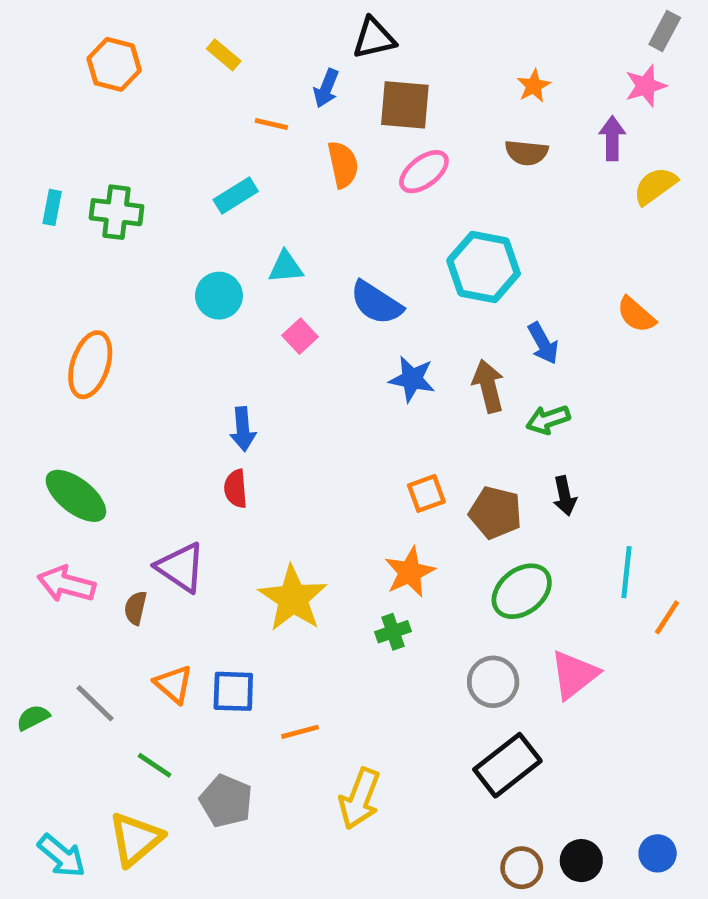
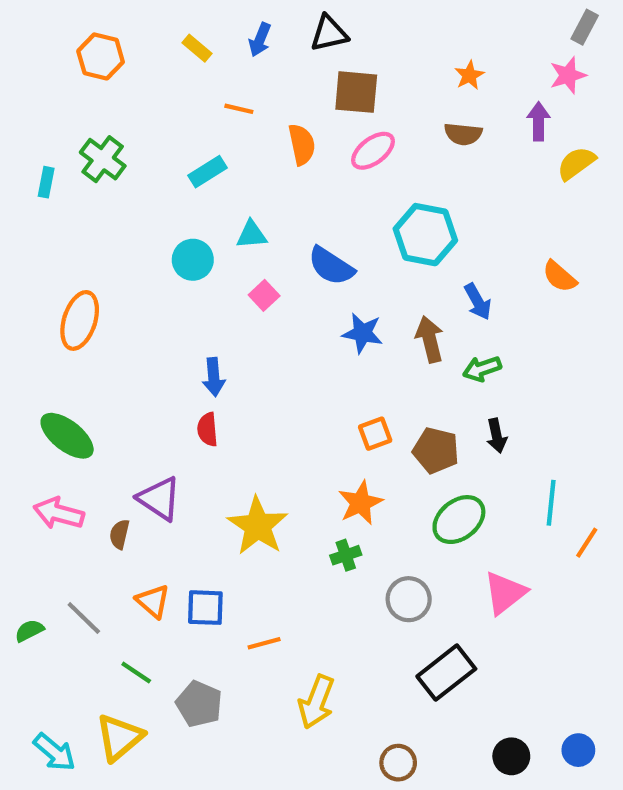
blue arrow: (326, 88) -> (260, 40), moved
green cross: (116, 212) -> (103, 159), moved, turned 30
gray circle: (493, 682) -> (409, 599), moved
brown circle: (522, 868) -> (398, 763), moved

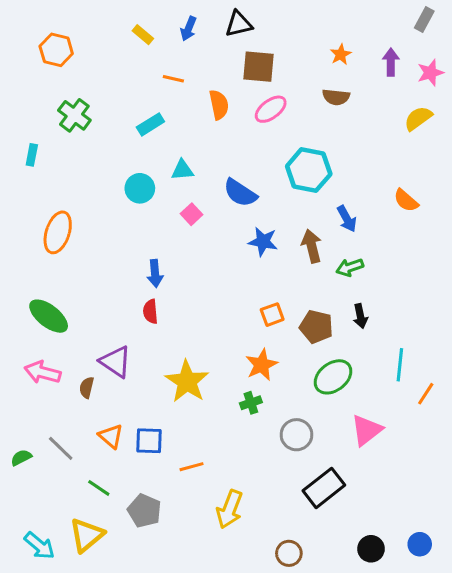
orange hexagon: (101, 56) -> (56, 50), moved
pink star: (568, 75) -> (430, 73), moved
purple arrow: (539, 121) -> (391, 62), moved
cyan rectangle: (46, 182) -> (32, 155), moved

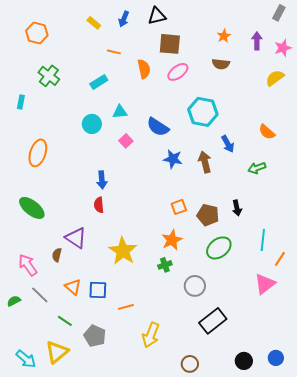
green arrow: (350, 267) -> (257, 168), moved
pink arrow: (42, 372) -> (28, 265), moved, turned 40
pink triangle: (366, 430) -> (265, 284), moved

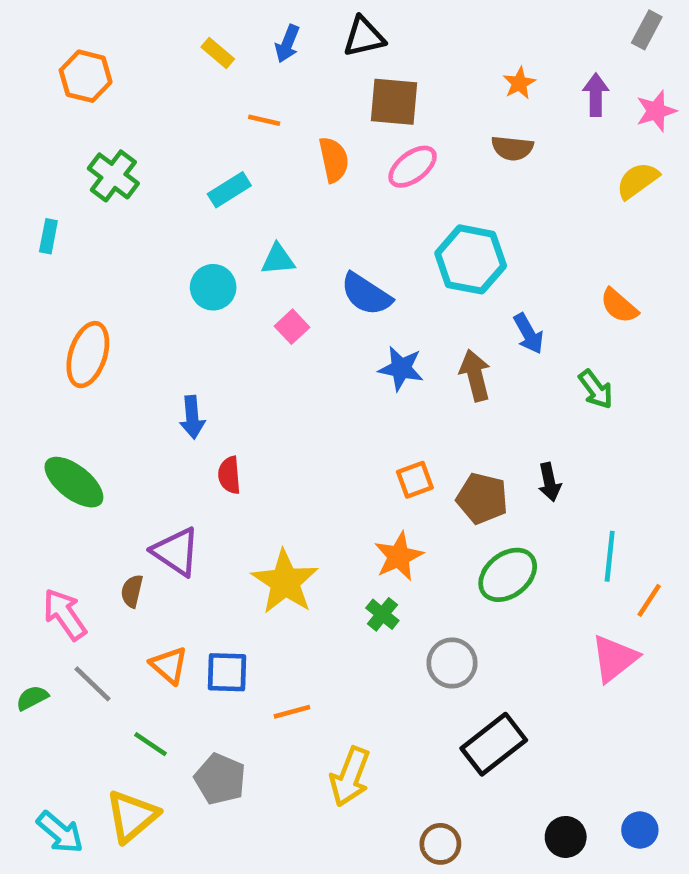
green arrow: (257, 168) -> (596, 389), turned -108
blue arrow: (102, 180) -> (192, 417), moved
green cross: (165, 265) -> (382, 614), turned -32

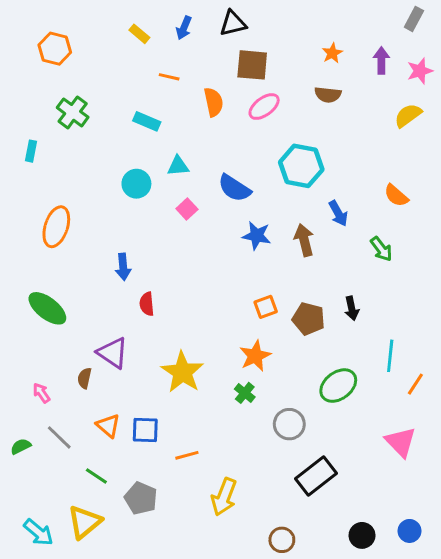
cyan rectangle: (229, 190) -> (147, 121), turned 55
green ellipse: (508, 575) -> (338, 386), moved
pink arrow: (65, 614) -> (41, 393), size x0.6
pink triangle: (614, 658) -> (401, 442), moved, turned -36

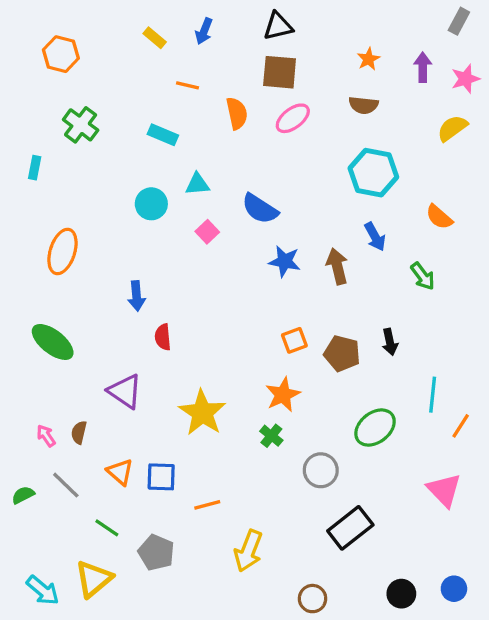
black triangle: (233, 23) -> (278, 26), moved
cyan hexagon: (301, 166) -> (373, 173), moved
brown semicircle: (84, 378) -> (79, 432), moved

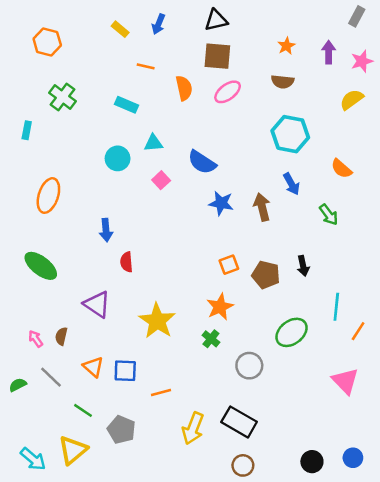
black rectangle: (350, 528) -> (239, 422), moved, turned 68

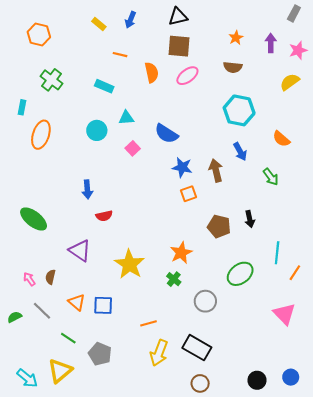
orange ellipse: (48, 196) -> (41, 135), moved
red semicircle: (126, 262) -> (104, 216), turned -98
orange square: (229, 265) -> (188, 194), moved
orange line: (161, 393) -> (148, 323), moved

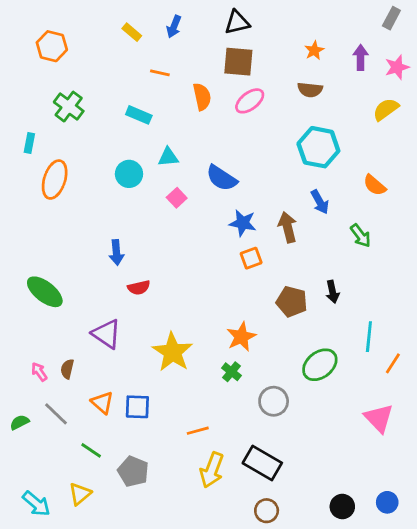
yellow triangle: (60, 371) -> (80, 494), size x0.7

